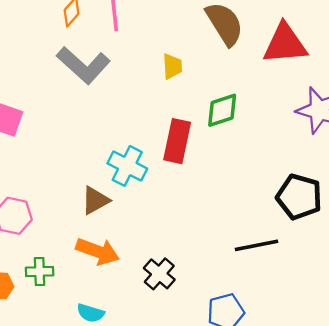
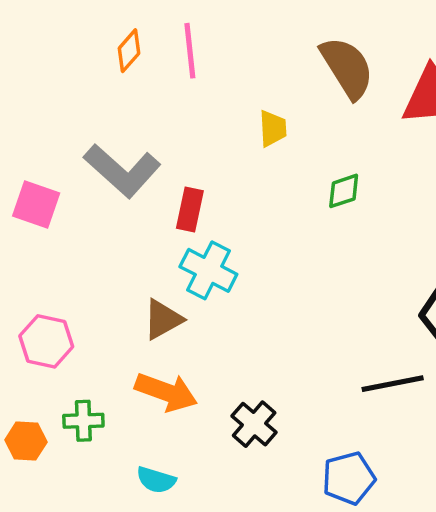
gray L-shape: (83, 65) -> (122, 171), moved
green diamond: (222, 110) -> (344, 191), size x0.7
red rectangle: (177, 141) -> (190, 210), moved, size x0.7

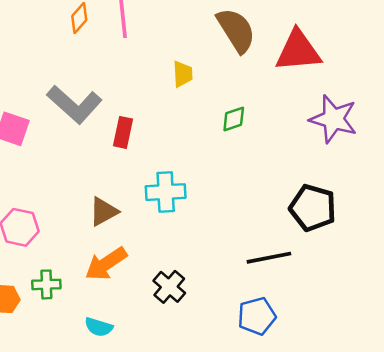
cyan cross: (208, 270) -> (166, 192), moved, turned -30
orange arrow: (166, 392) -> (106, 264), turned 126
blue pentagon: (349, 478) -> (257, 316), moved

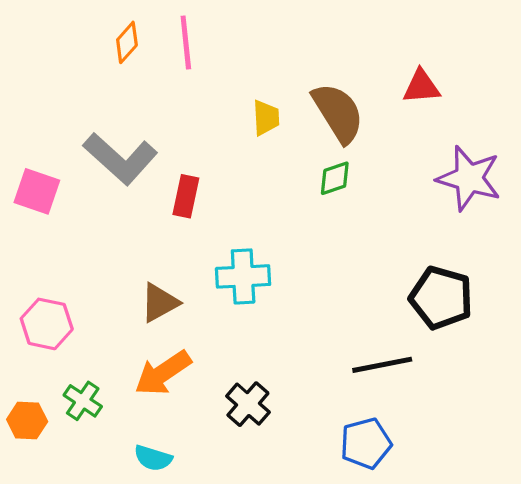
brown semicircle: (236, 30) -> (338, 113), moved
red triangle: (298, 51) -> (421, 87), size x0.6
green cross: (46, 284) -> (83, 401), turned 36

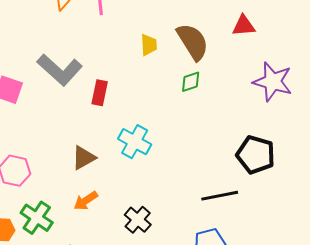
cyan cross: (243, 276) -> (135, 142), turned 32
orange arrow: (163, 373) -> (86, 201), size x0.7
green cross: (83, 401) -> (37, 218), size x1.4

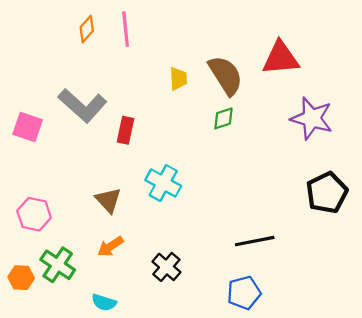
red triangle: (244, 26) -> (281, 58), size x1.5
black pentagon: (256, 155) -> (327, 193), moved, turned 30
brown triangle: (84, 158) -> (108, 200), turned -44

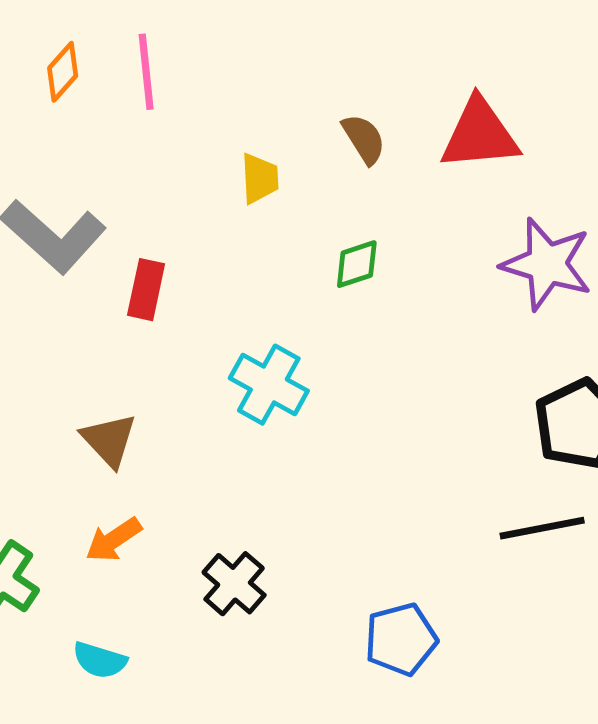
brown semicircle: (226, 75) -> (364, 139), moved, size x0.6
cyan cross: (163, 183) -> (269, 385), moved
black line: (255, 241) -> (542, 528), moved

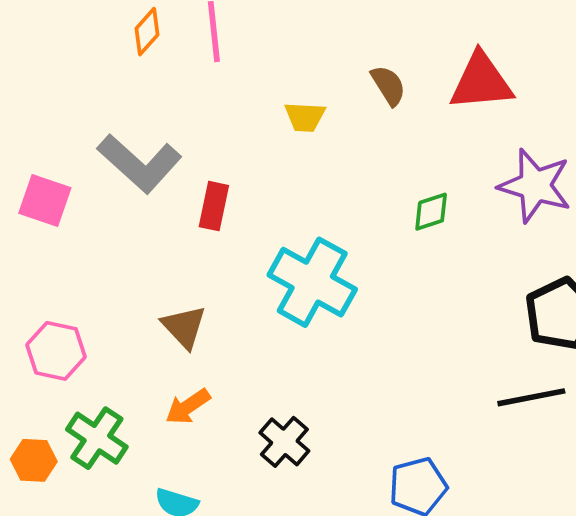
yellow trapezoid: (260, 178) -> (305, 117), turned 96
green diamond: (357, 264) -> (431, 212), moved
cyan cross: (269, 385) -> (312, 282), size x1.4

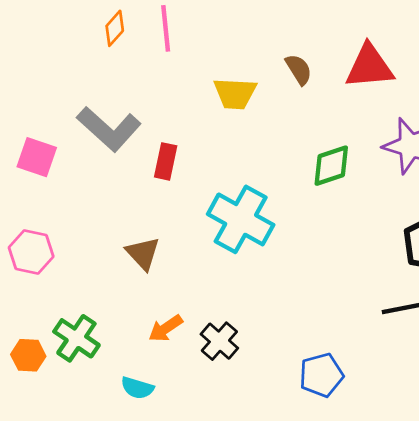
yellow trapezoid: (305, 117) -> (235, 93), size x1.4
green diamond: (431, 212) -> (331, 166), size x1.4
pink hexagon: (56, 351) -> (31, 252), moved
orange arrow: (188, 407) -> (166, 328), moved

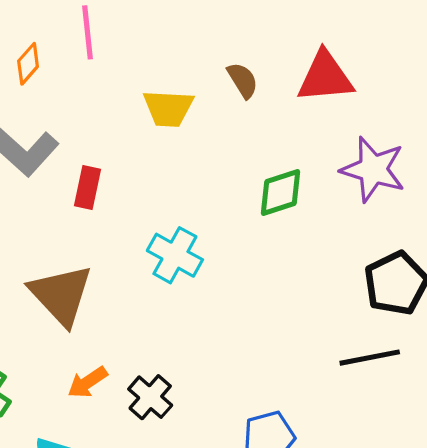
orange diamond: (115, 28) -> (28, 64), moved
cyan cross: (241, 219) -> (175, 255), size x0.7
brown triangle: (143, 253) -> (61, 295), size x1.6

